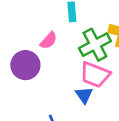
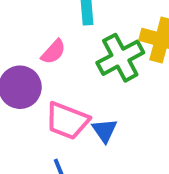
pink trapezoid: (95, 75) -> (67, 121), moved

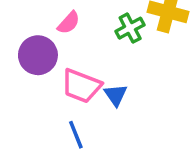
green cross: (120, 58) -> (130, 28), size x0.7

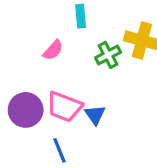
purple circle: (38, 55) -> (26, 110), moved

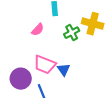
purple circle: (26, 110) -> (21, 79), moved

